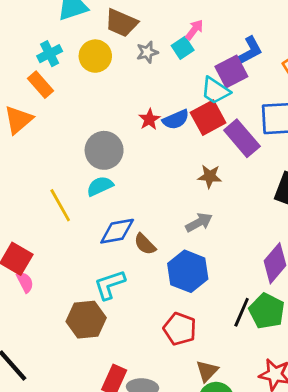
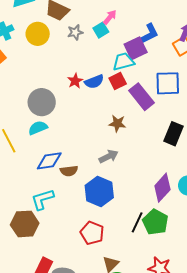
cyan trapezoid: (215, 91) -> (123, 62), turned 130
red square: (208, 118) -> (118, 81), size x0.7
brown semicircle: (145, 244) -> (69, 171), turned -54

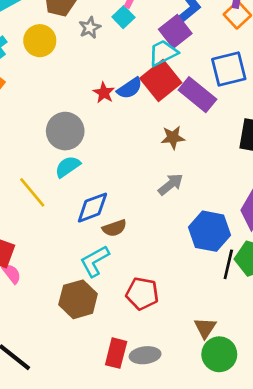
red square: (118, 81) -> (161, 81), size x1.6
brown semicircle: (69, 171) -> (114, 228), moved
blue hexagon: (99, 192) -> (210, 231), moved
red pentagon: (92, 233) -> (142, 294), moved

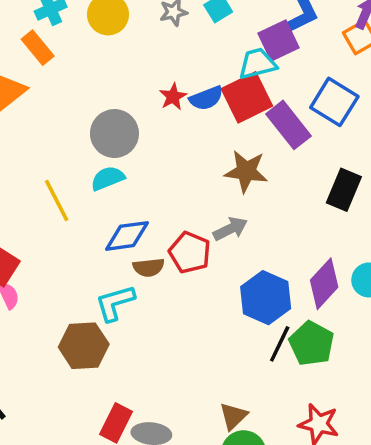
blue square: (229, 69) -> (334, 102), turned 33
brown star: (173, 137) -> (246, 171), size x1.4
red pentagon: (142, 294) -> (190, 253), moved

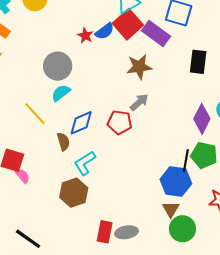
brown semicircle: (149, 267) -> (63, 142), moved, turned -84
blue hexagon: (266, 298) -> (176, 182), moved

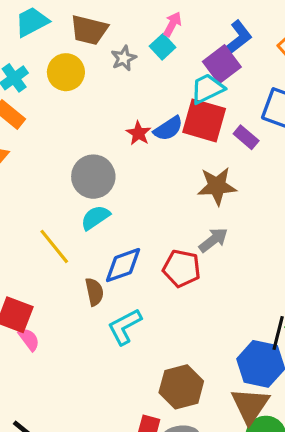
red square: (128, 24) -> (204, 120), turned -36
purple rectangle: (156, 33) -> (246, 137), size x0.6
brown hexagon: (74, 193) -> (181, 387), moved
brown triangle: (171, 209) -> (250, 405), size x1.5

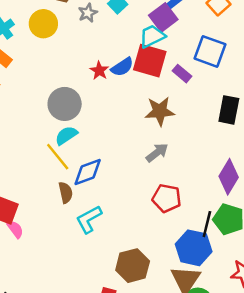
yellow line: (54, 246) -> (58, 157), moved
red pentagon: (182, 268) -> (167, 198), moved

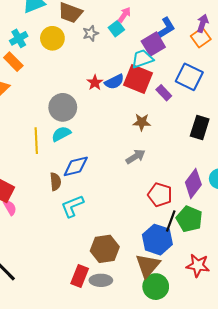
brown star: (160, 111) -> (142, 122), size x0.7
yellow line: (58, 157) -> (36, 141), moved, turned 30
red pentagon: (167, 198) -> (160, 195), moved

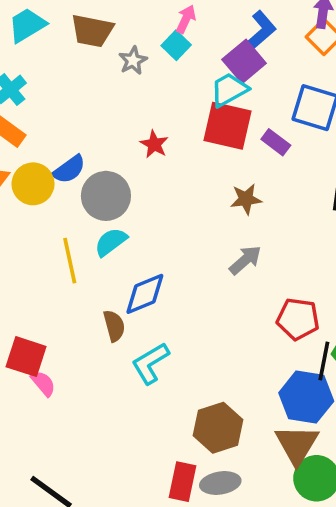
yellow circle: (52, 38) -> (33, 184), moved
blue semicircle: (114, 82) -> (69, 169), moved

